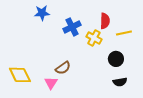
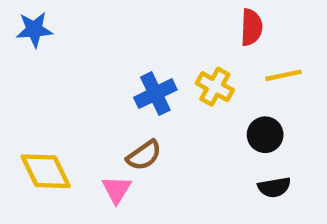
blue star: (42, 13) -> (34, 30), moved
red semicircle: (105, 21) -> (251, 27), moved
blue cross: (72, 27) -> (155, 94), moved

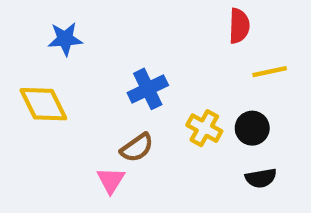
blue star: (34, 30) -> (65, 39), moved
yellow cross: (215, 87) -> (204, 128), moved
yellow diamond: (46, 171) -> (43, 104), moved

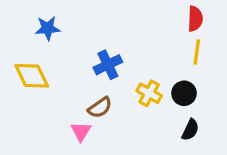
red semicircle: (239, 26) -> (195, 19), moved
yellow line: (270, 72) -> (197, 52), turned -70
black semicircle: (261, 178) -> (190, 130), turned -55

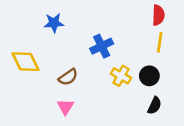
blue star: (48, 28) -> (54, 23), moved
blue cross: (108, 65) -> (102, 46), moved
brown semicircle: (100, 108) -> (68, 77), moved

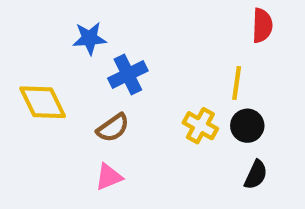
yellow line: (160, 42) -> (237, 83), moved
blue cross: (102, 46) -> (128, 75), moved
pink triangle: (65, 107) -> (109, 177), turned 36

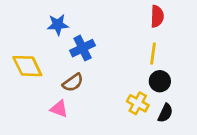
red semicircle: (262, 25) -> (157, 16), moved
yellow cross: (200, 126) -> (138, 103), moved
pink triangle: (109, 177) -> (59, 109), moved, turned 42

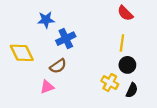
red semicircle: (157, 16) -> (125, 13), turned 133
pink triangle: (59, 109) -> (47, 87), turned -40

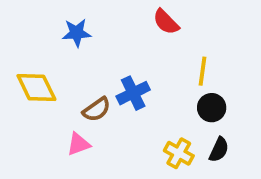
red semicircle: (125, 13) -> (166, 22), moved
blue cross: (66, 39) -> (133, 93), moved
yellow cross: (110, 83) -> (179, 153), moved

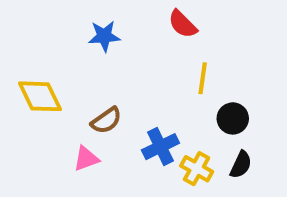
blue star: (77, 33) -> (104, 36), moved
yellow line: (202, 71) -> (203, 78), moved
blue cross: (133, 93) -> (160, 147), moved

